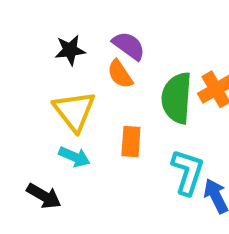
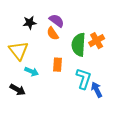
yellow triangle: (74, 111) -> (19, 51), moved

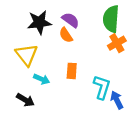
black star: (30, 23) -> (39, 22), size x1.5
green semicircle: (79, 45) -> (111, 19), moved

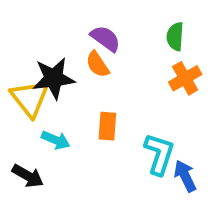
green semicircle: (111, 19) -> (175, 36), size x0.6
black star: (39, 22) -> (54, 78), moved

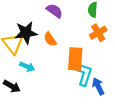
orange semicircle: (97, 64) -> (50, 39), moved
orange rectangle: (107, 126) -> (75, 59), moved, size x1.5

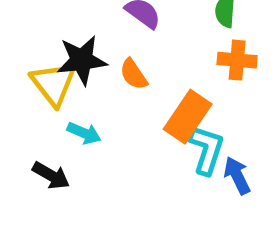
orange cross: (98, 33) -> (237, 60), turned 35
orange rectangle: (75, 59) -> (188, 117), turned 30

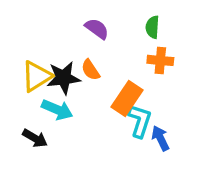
black star: (82, 60) -> (64, 78), moved
yellow triangle: (53, 84) -> (37, 76), turned 36
cyan arrow: (84, 133) -> (57, 110), size x1.4

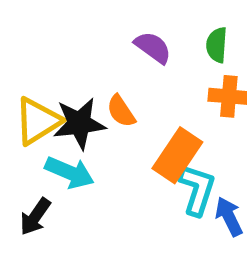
purple semicircle: (97, 29) -> (153, 47), moved
black arrow: (35, 138) -> (35, 217), turned 95

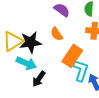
orange semicircle: (121, 111) -> (57, 34), moved
black arrow: (35, 217) -> (39, 79), moved

